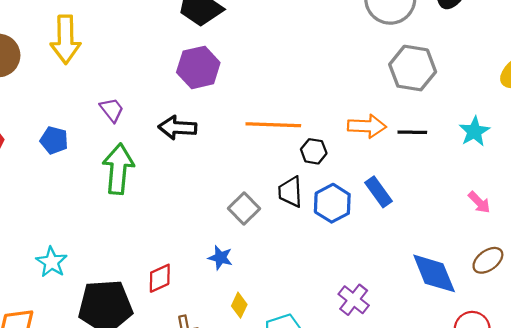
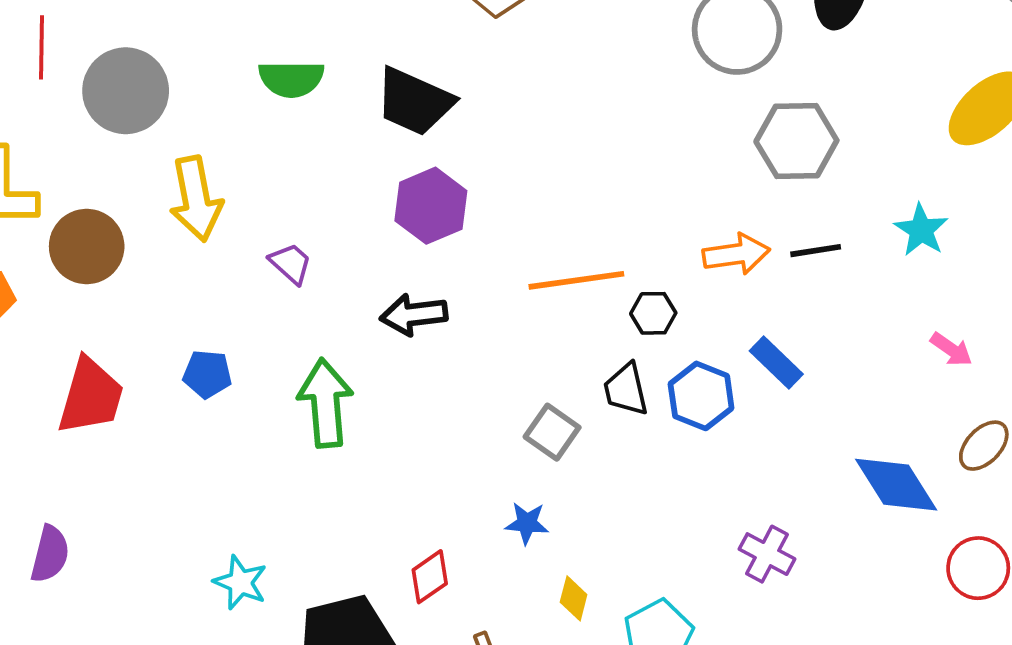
purple trapezoid: (112, 110) -> (291, 263), moved

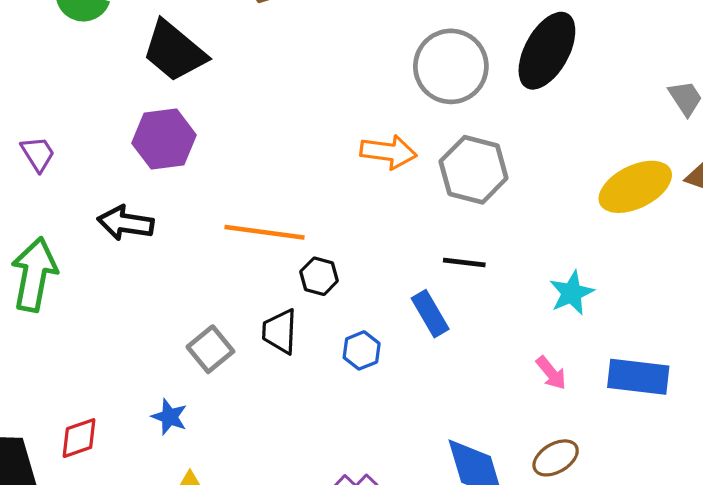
cyan star: (921, 230) -> (572, 293), moved
orange arrow: (736, 254) -> (388, 152), moved
blue rectangle: (776, 363) -> (430, 314), moved
blue hexagon: (701, 396) -> (362, 350), moved, size x0.7

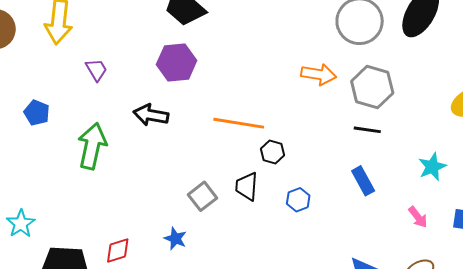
black line: (464, 262) -> (367, 130), moved
blue rectangle: (430, 314) -> (363, 181), moved

